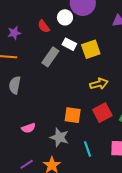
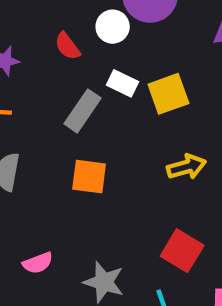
red square: (102, 113) -> (182, 251), moved, turned -30
orange square: (73, 115) -> (89, 177), moved

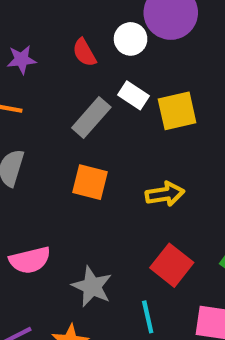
yellow arrow: (186, 167) -> (165, 194), moved
pink semicircle: (38, 263) -> (30, 260), size x1.4

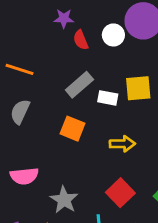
purple star: (22, 60) -> (64, 18), moved
white rectangle: (134, 95) -> (108, 98), moved, turned -30

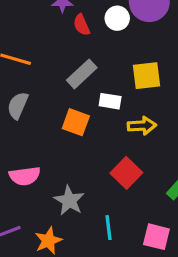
white rectangle: (108, 98) -> (110, 101), moved
yellow arrow: (122, 144) -> (142, 126), moved
red square: (120, 193) -> (126, 173), moved

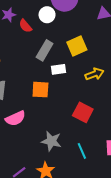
gray rectangle: (82, 74) -> (45, 50), moved
yellow arrow: (142, 126) -> (94, 74), moved
pink semicircle: (25, 176) -> (15, 118), moved

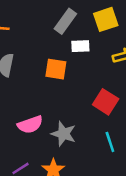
pink semicircle: (15, 118) -> (30, 125), moved
cyan line: (82, 151) -> (110, 142), moved

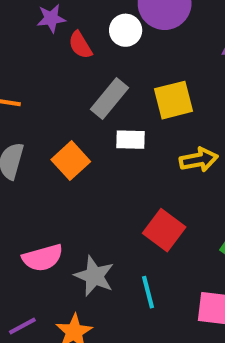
orange square: (56, 69) -> (71, 161), moved, turned 35
cyan line: (110, 142) -> (148, 292), moved

